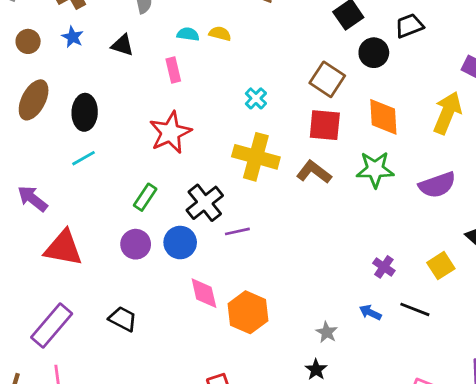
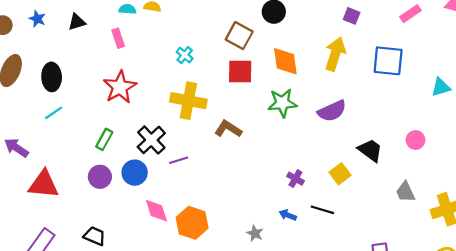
black triangle: (122, 45) -> (77, 22), turned -30
brown L-shape: (314, 172) -> (228, 129), moved

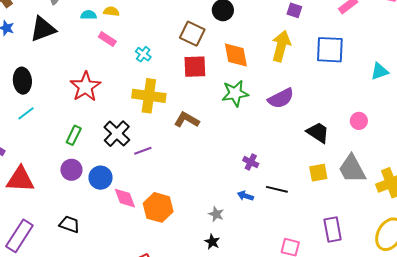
black triangle: (77, 22) -> (43, 29), size x1.6
pink rectangle: (118, 38) -> (107, 39), moved, turned -36
blue circle: (135, 173) -> (101, 178), moved
yellow square: (340, 174) -> (318, 173), moved, turned 30
gray trapezoid: (405, 192) -> (352, 169), size x1.5

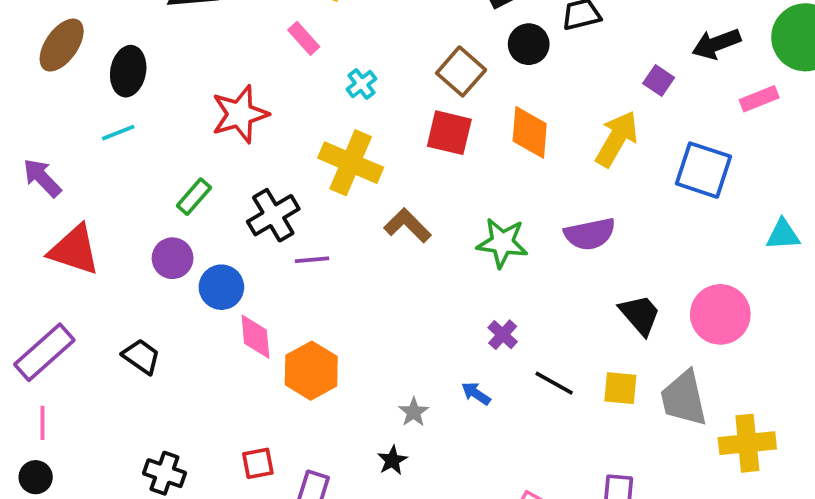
green star: (235, 93) -> (502, 243), moved
pink circle: (359, 121) -> (720, 314), size x1.8
black line: (277, 189) -> (554, 383), moved

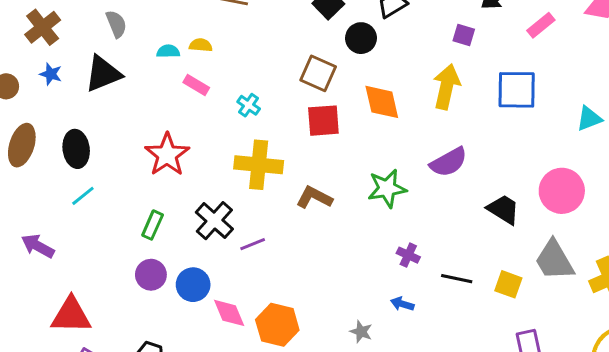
red triangle: (74, 250) -> (71, 315), moved
yellow square: (620, 388) -> (508, 284), moved, turned 32

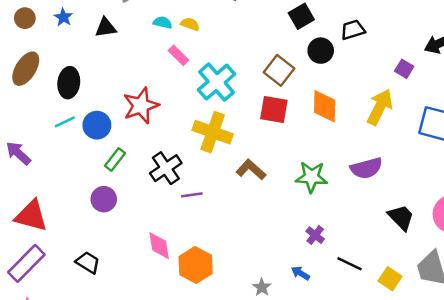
black triangle: (103, 74) -> (106, 28), size x0.7
cyan cross: (249, 105) -> (217, 82), size x2.0
blue circle: (193, 285) -> (97, 125), moved

